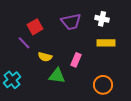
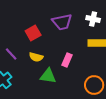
red square: (35, 27) -> (33, 33), moved
purple line: (24, 43) -> (11, 54), moved

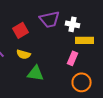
white cross: (93, 19) -> (73, 24), moved
pink rectangle: (67, 60) -> (73, 58), moved

